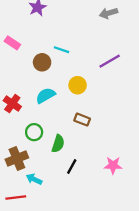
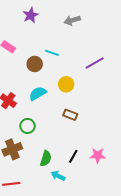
gray arrow: (108, 13) -> (72, 20), moved
green semicircle: (58, 144) -> (46, 158), moved
black line: (72, 167) -> (73, 156), moved
cyan arrow: (34, 179) -> (58, 176), moved

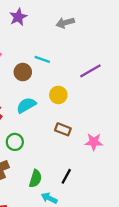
pink star: (98, 155) -> (94, 142), moved

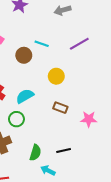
purple line: (90, 71) -> (79, 44), moved
cyan semicircle: (26, 105) -> (25, 96), moved
black line: (66, 176) -> (64, 151), turned 48

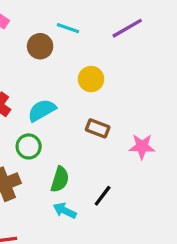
black line: (64, 151) -> (103, 196), turned -40
green semicircle: (35, 153) -> (60, 179), moved
cyan arrow: (48, 170) -> (65, 211), moved

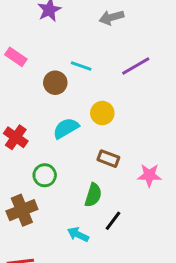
cyan semicircle: (42, 110) -> (66, 128), moved
green semicircle: (60, 179) -> (93, 195), moved

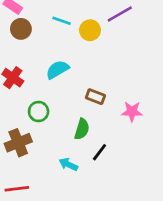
cyan line: (81, 66) -> (62, 21), moved
brown circle: (55, 83) -> (21, 29), moved
yellow circle: (102, 113) -> (90, 30), moved

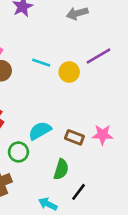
cyan semicircle: (57, 70) -> (40, 131), moved
pink star: (132, 112) -> (102, 135), moved

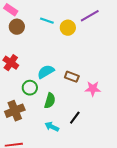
pink star: (102, 135) -> (93, 89), moved
green semicircle: (61, 169) -> (50, 101), moved

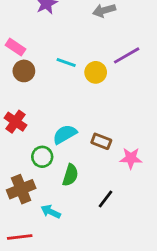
cyan arrow: (52, 127) -> (51, 212), moved

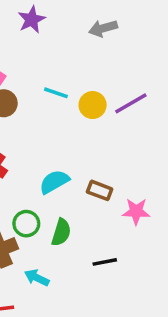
purple line: (127, 55) -> (131, 103), moved
green circle: (42, 157) -> (26, 224), moved
black line: (106, 199) -> (105, 262), turned 42

